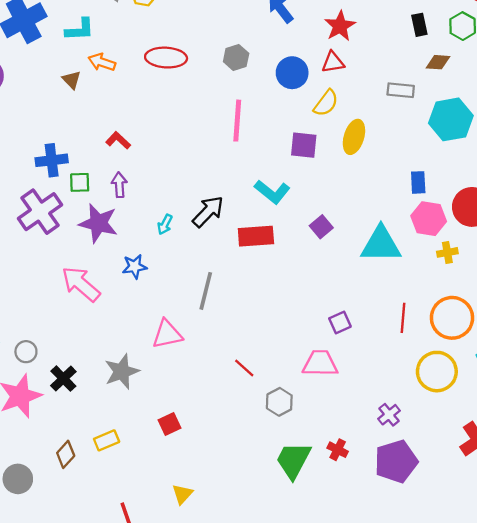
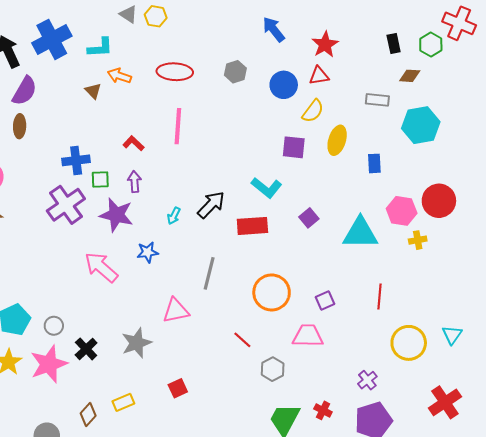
pink line: (237, 121) -> (178, 126), moved
blue rectangle: (418, 182) -> (374, 163), moved
orange circle: (452, 318) -> (272, 292), moved

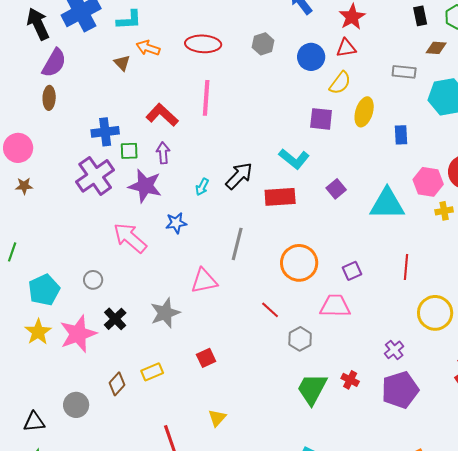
red L-shape: (133, 143) -> (162, 115), size x1.5
gray circle: (54, 326) -> (93, 280), moved

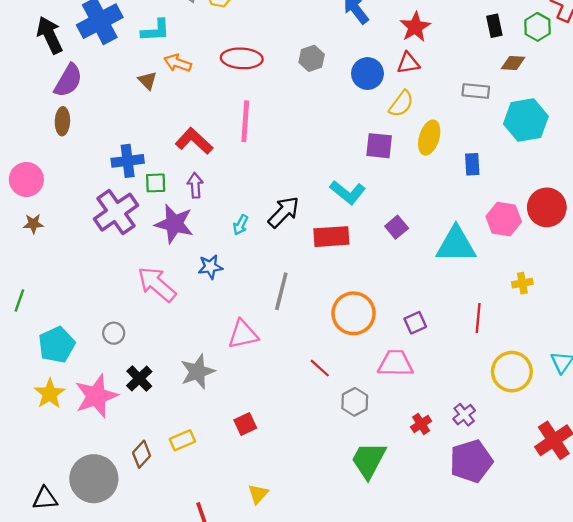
yellow cross: (444, 211) -> (522, 283), moved
red cross: (350, 380) -> (421, 424), moved, turned 30
gray circle: (76, 405) -> (94, 479), size x1.6

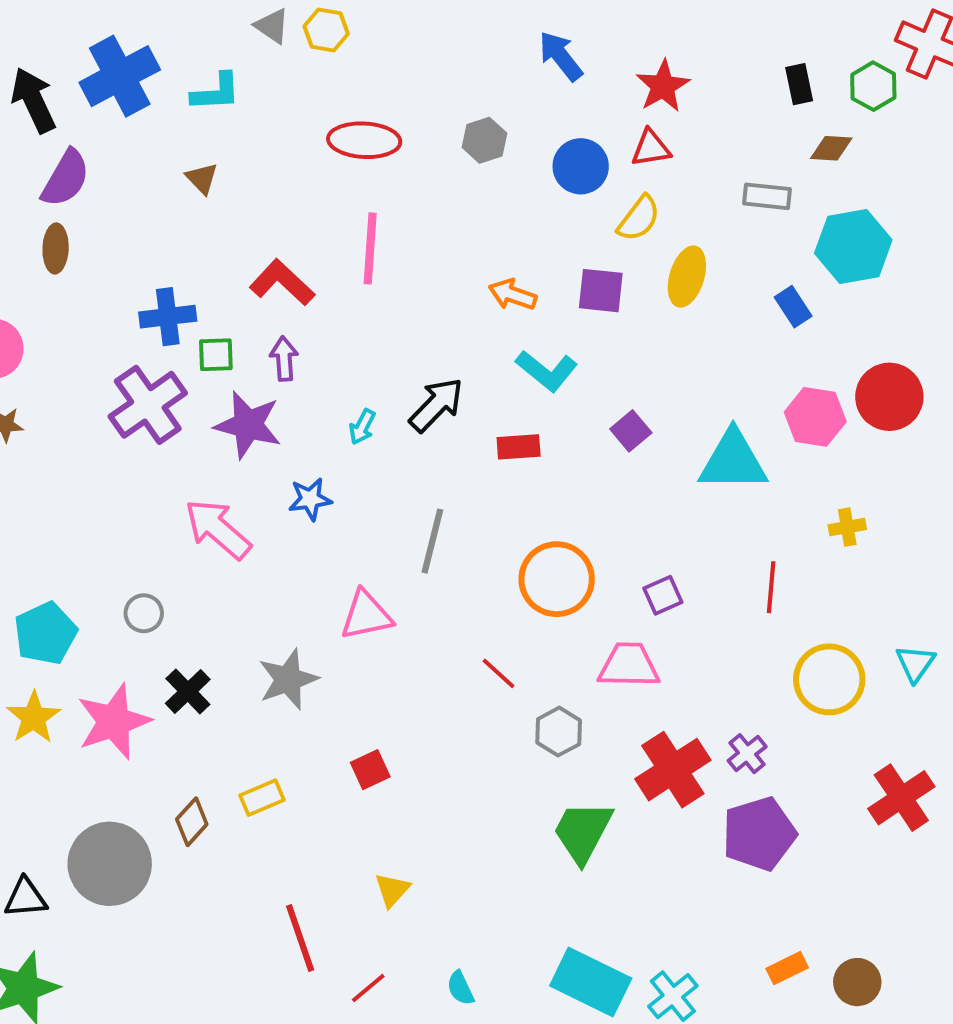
orange arrow: (178, 63) -> (513, 295), moved
blue rectangle: (472, 164) -> (793, 307), moved, turned -30
red rectangle: (331, 237) -> (519, 447), size x0.7
red cross: (421, 424) -> (673, 770), size x2.0

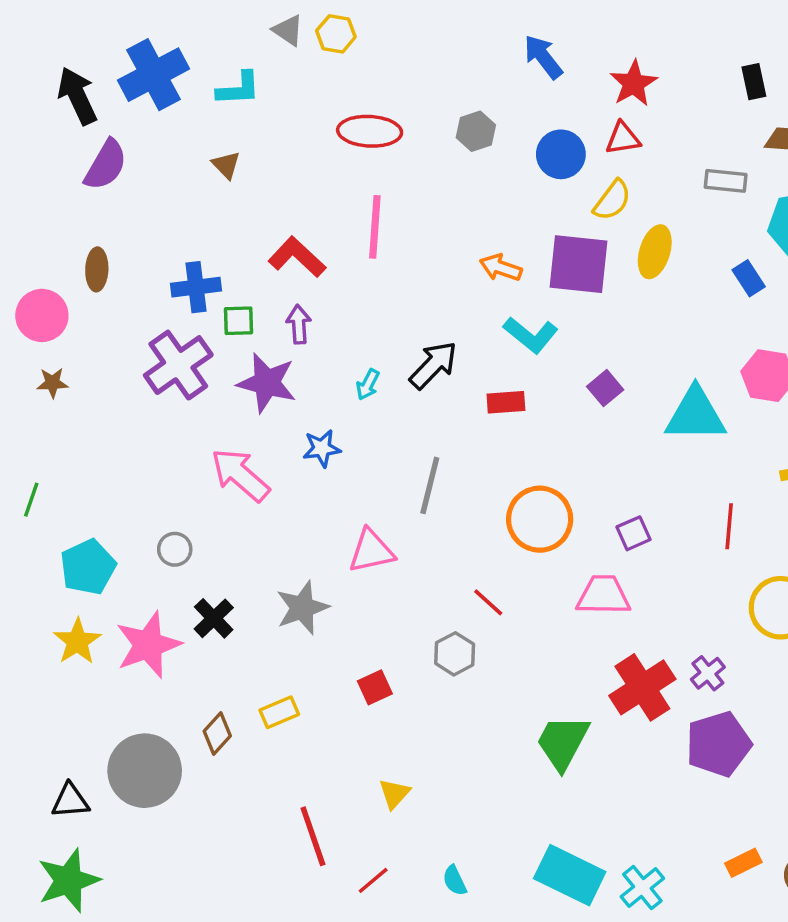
brown ellipse: (56, 248) -> (97, 269), moved
purple square: (601, 291) -> (579, 264), size x1.5
gray hexagon: (559, 732) -> (455, 654), moved

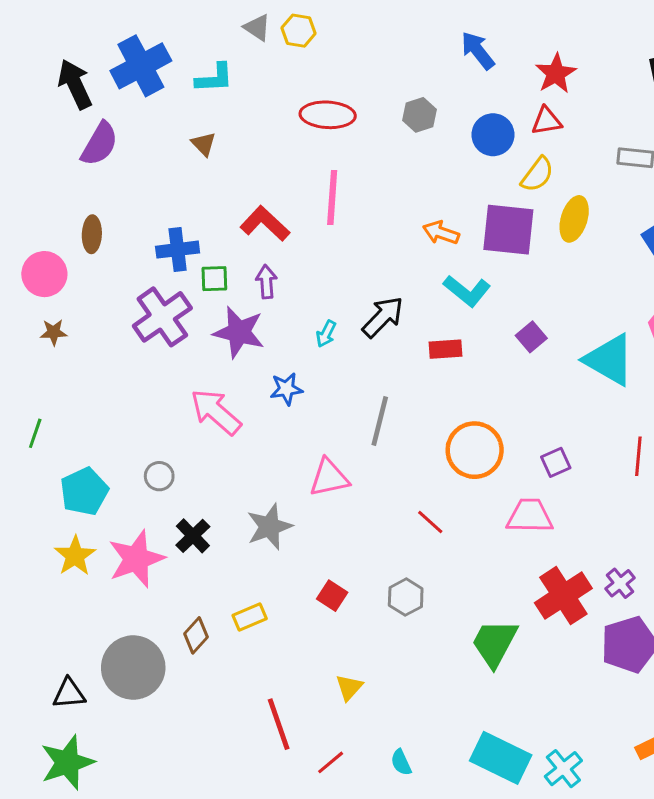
cyan triangle: (695, 415) -> (609, 360), turned 30
gray hexagon: (455, 654) -> (406, 597), moved
red square: (375, 687) -> (332, 596), turned -32

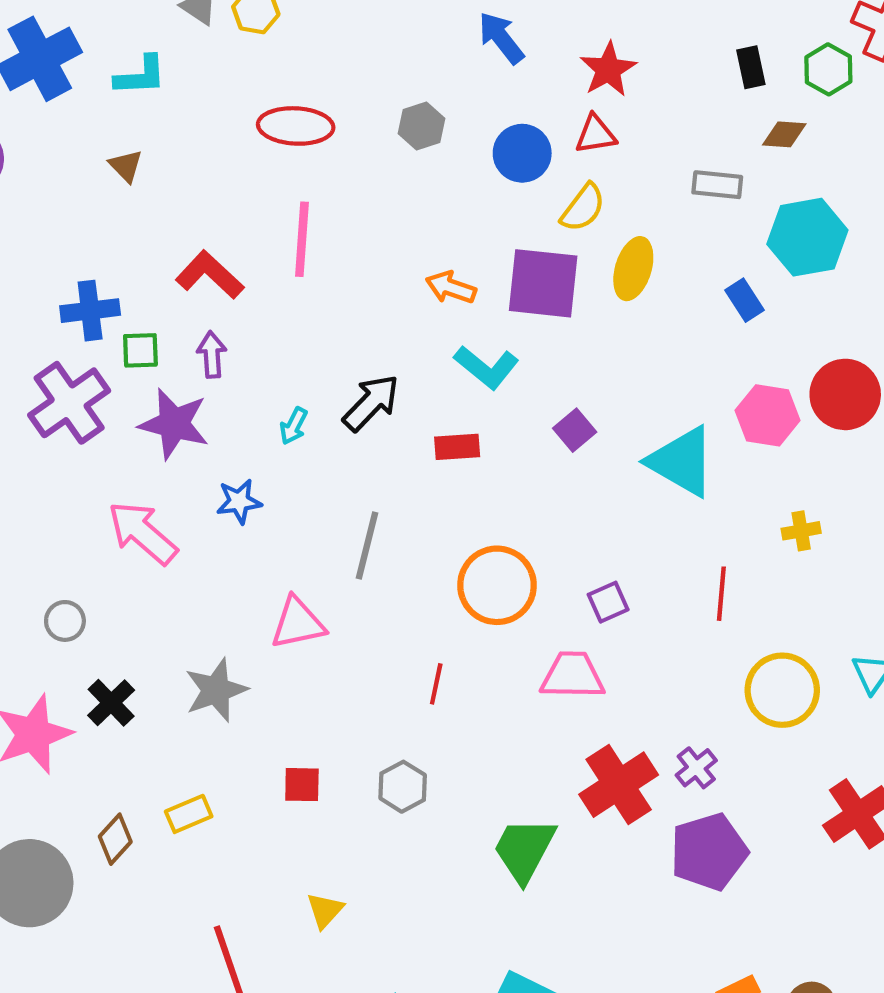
red line: (430, 522) -> (436, 684), turned 60
red square: (332, 596) -> (302, 785), turned -32

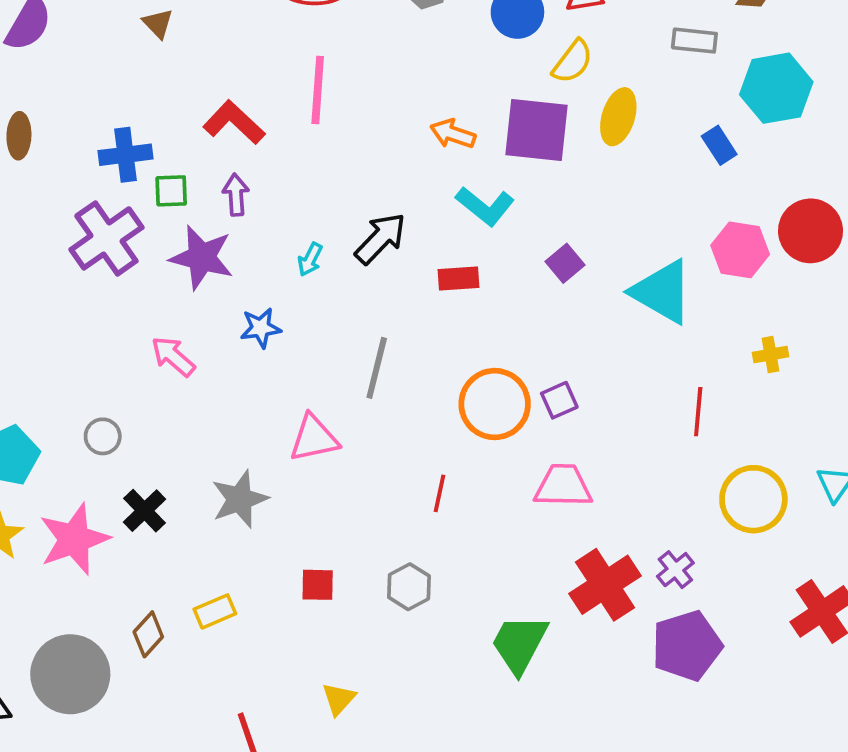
pink arrow: (143, 533) -> (173, 356), size x0.7
purple square: (608, 602) -> (559, 400), moved

